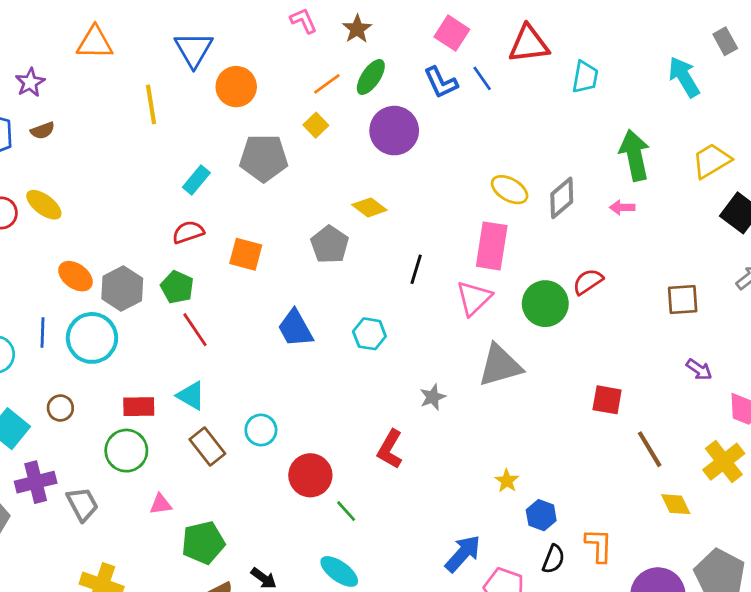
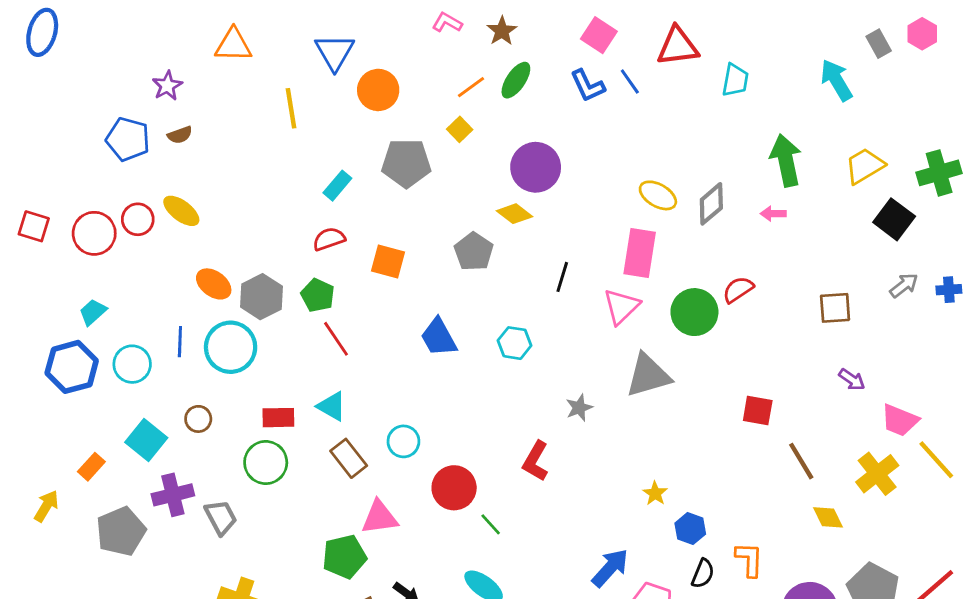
pink L-shape: (304, 21) -> (447, 22), turned -36
purple circle: (394, 131) -> (536, 167), moved
pink triangle: (161, 504) -> (380, 517), moved, size x1.6

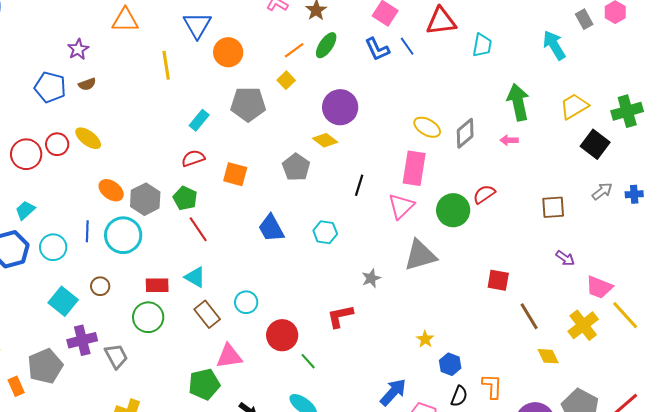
red L-shape: (536, 461) -> (340, 316), turned 48
orange rectangle: (91, 467) -> (16, 386), moved, turned -66

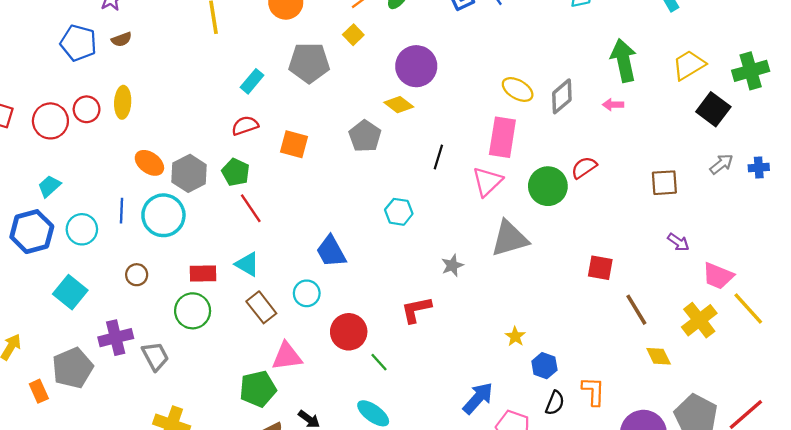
yellow ellipse: (88, 138) -> (123, 102), turned 56
blue trapezoid: (271, 228) -> (331, 251), moved
cyan square: (63, 301) -> (70, 292), moved

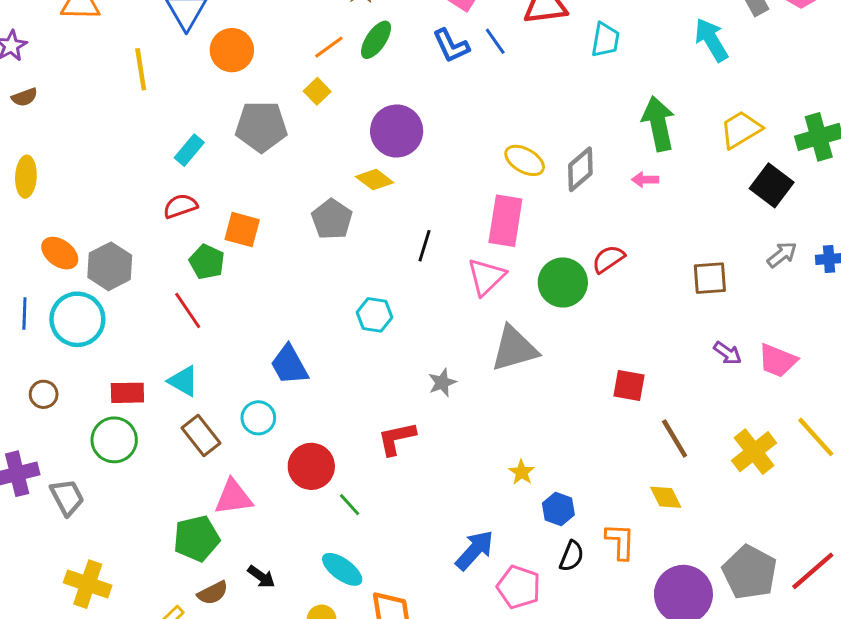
green pentagon: (236, 172) -> (207, 262), moved
pink trapezoid: (718, 276) -> (778, 360), moved
yellow diamond: (659, 356) -> (666, 497), moved

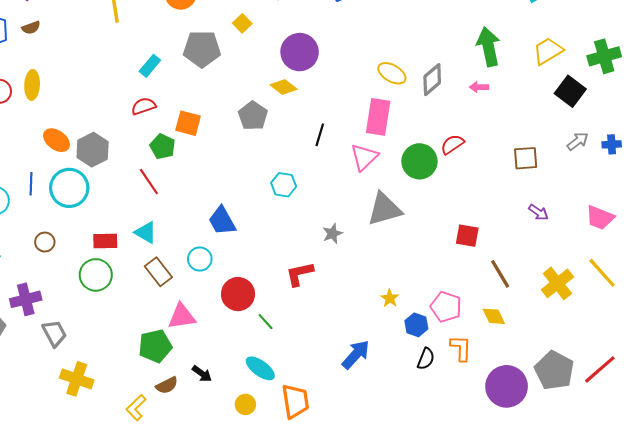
pink trapezoid: (778, 360) -> (600, 218), moved
gray trapezoid: (67, 497) -> (54, 333), moved
pink pentagon: (519, 587) -> (446, 307), moved

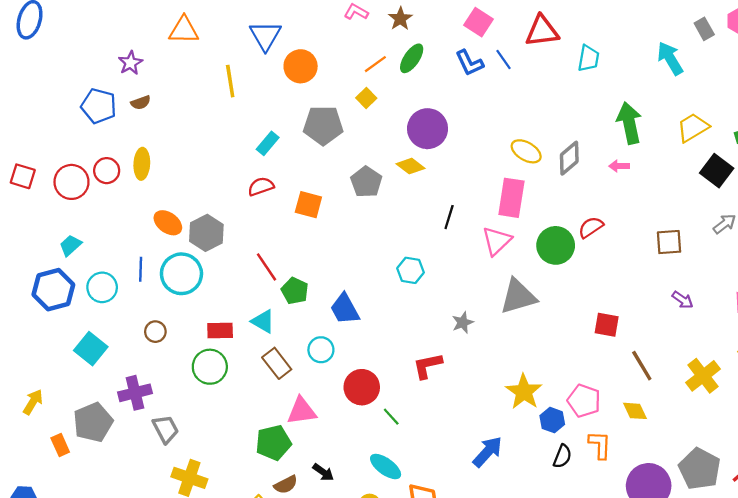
gray pentagon: (253, 116) -> (366, 182), moved
green pentagon: (163, 147) -> (295, 291), moved
yellow star: (390, 298) -> (524, 392), size x1.8

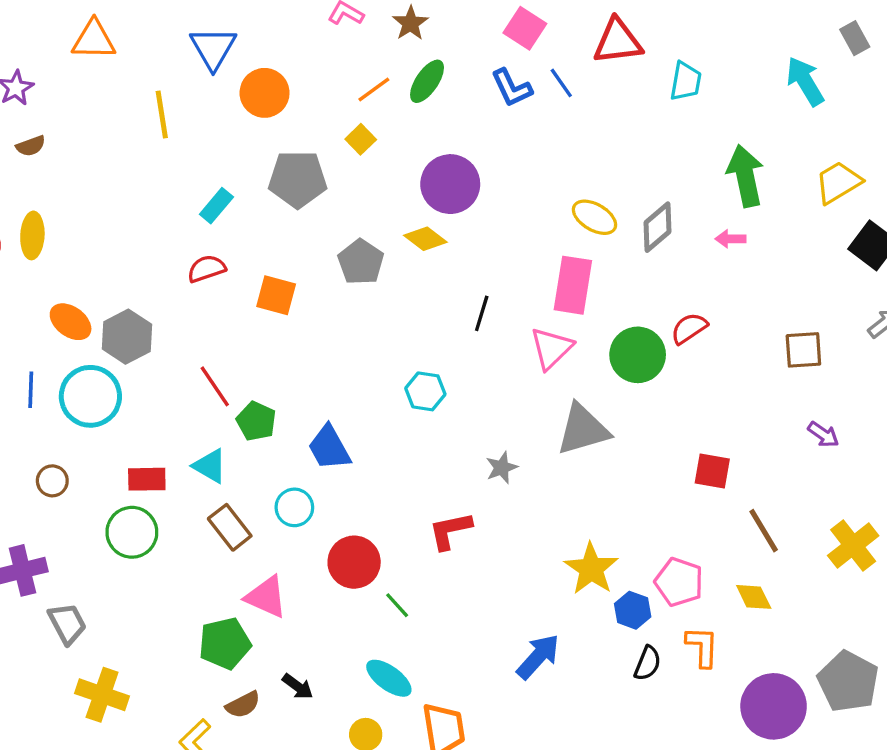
pink triangle: (302, 411) -> (266, 597), turned 32

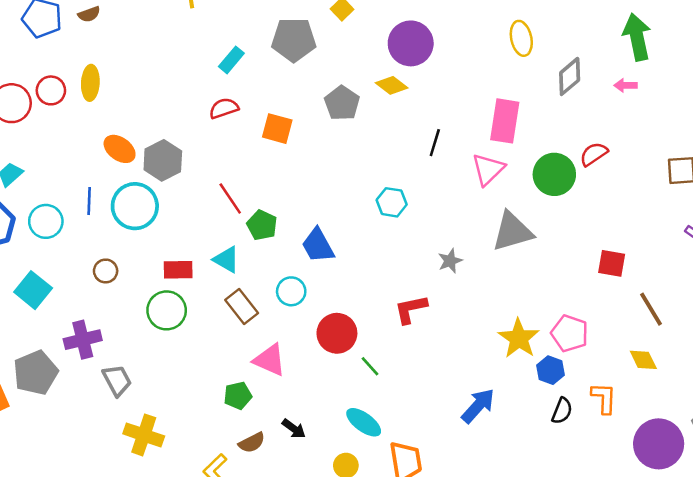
yellow ellipse: (594, 217) -> (521, 38), moved, turned 48
pink pentagon: (679, 582) -> (570, 333), moved
green pentagon: (225, 643) -> (238, 396), size x0.7

